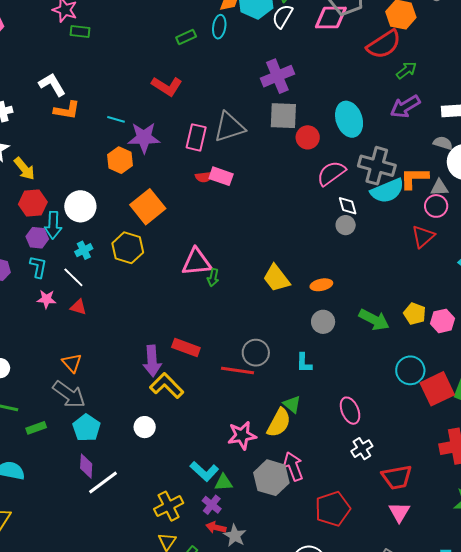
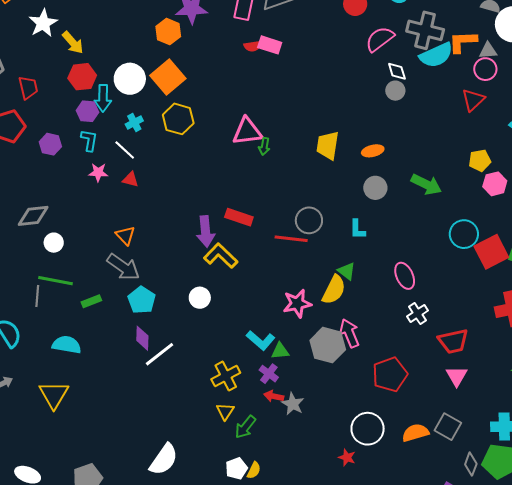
orange square: (148, 207) -> (168, 77), moved
yellow trapezoid: (276, 278) -> (328, 145), turned 48
yellow pentagon: (415, 314) -> (480, 161), moved, turned -30

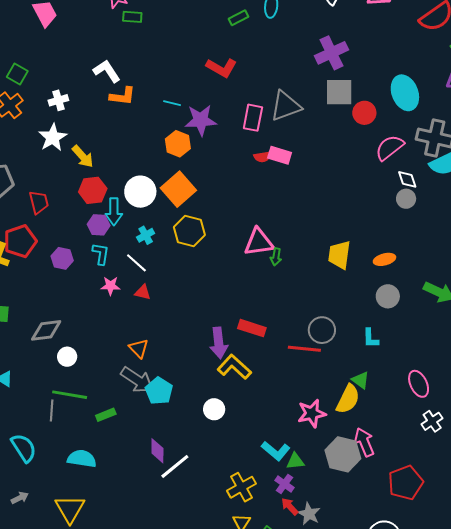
cyan pentagon: (142, 300) -> (159, 391), moved
red arrow: (274, 396) -> (290, 506), turned 36

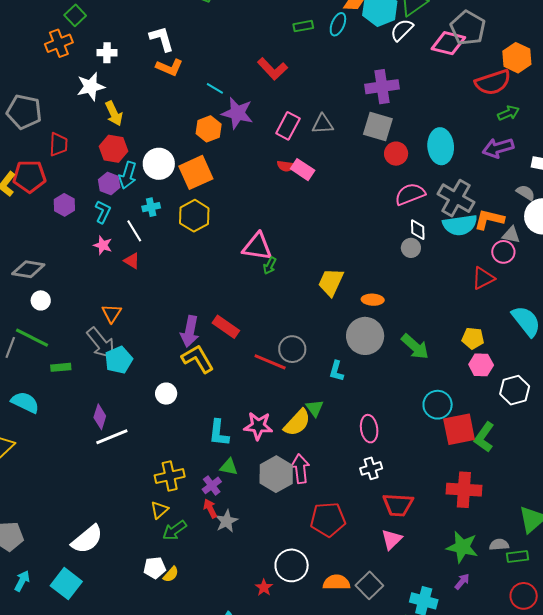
gray triangle: (286, 106) -> (323, 124), size x0.7
gray circle: (388, 296) -> (365, 336), size x1.6
cyan L-shape: (276, 451) -> (219, 433), moved, turned 40

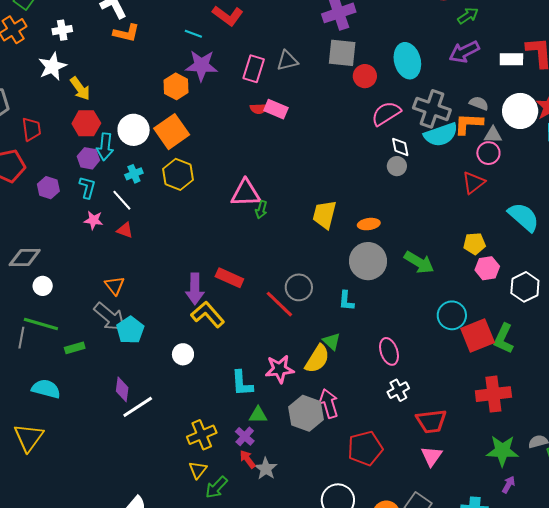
cyan line: (215, 88) -> (193, 34), moved
gray semicircle: (526, 193) -> (479, 103), moved
red line: (270, 362) -> (279, 304), turned 32

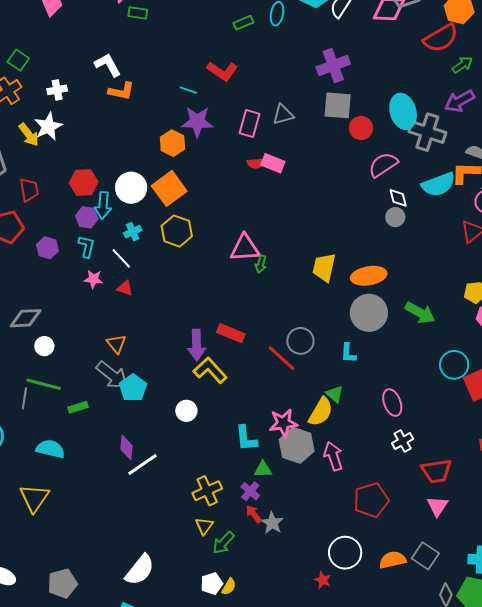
yellow arrow: (80, 89) -> (29, 135), moved
gray cross: (432, 109) -> (427, 132), moved
orange ellipse: (369, 224) -> (369, 276), size x1.6
gray hexagon: (306, 413) -> (297, 445), moved

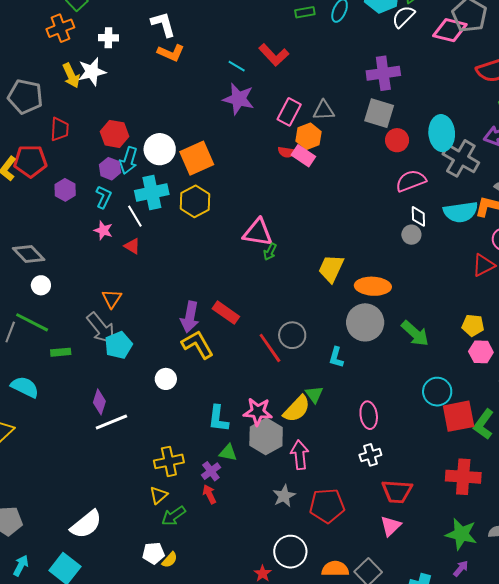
orange hexagon: (173, 143) -> (309, 136), moved
cyan cross: (133, 232) -> (152, 192), size x1.8
gray diamond: (26, 318) -> (29, 254), turned 36
gray star: (272, 523) -> (284, 496), moved

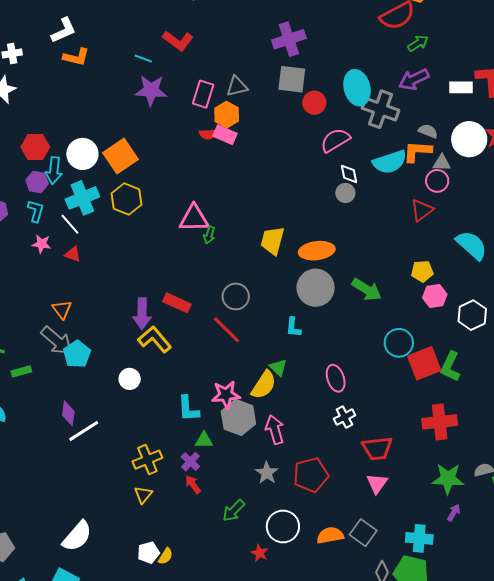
white L-shape: (163, 24) -> (64, 30), turned 92
gray circle: (292, 335) -> (236, 296), moved
green arrow: (173, 516) -> (234, 511), moved

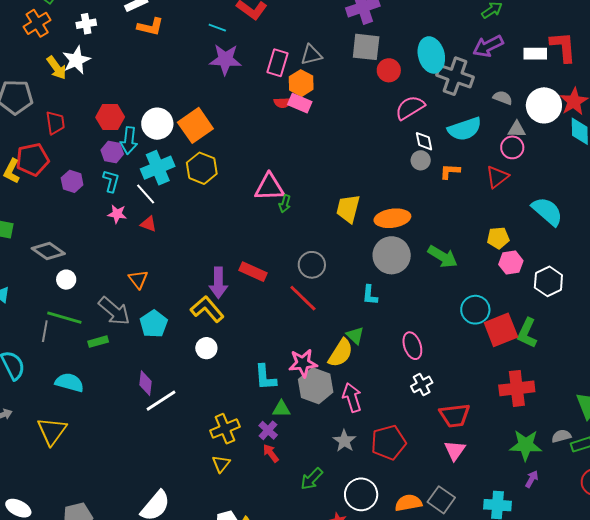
orange L-shape: (417, 151) -> (450, 171), moved, size x0.7
yellow L-shape: (155, 339) -> (207, 309), moved
gray arrow: (57, 341) -> (114, 311), moved

